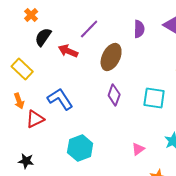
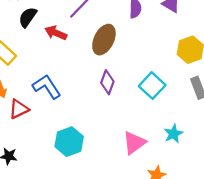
cyan square: (154, 98) -> (152, 86), turned 35
pink triangle: (138, 149) -> (134, 143), size x1.6

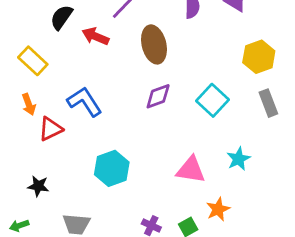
brown ellipse: (104, 40) -> (154, 44), turned -40
purple diamond: (107, 82) -> (158, 96), turned 50
pink triangle: (134, 143) -> (191, 170), turned 45

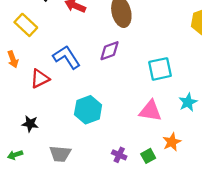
purple diamond: (158, 96) -> (110, 51), moved
cyan square: (213, 100) -> (160, 69), moved, turned 35
orange arrow: (29, 104) -> (13, 59), moved

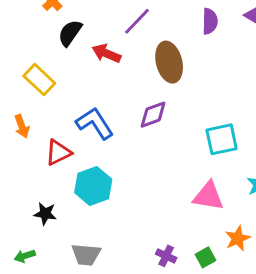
cyan hexagon: (88, 110) -> (93, 186), moved

